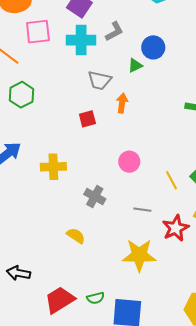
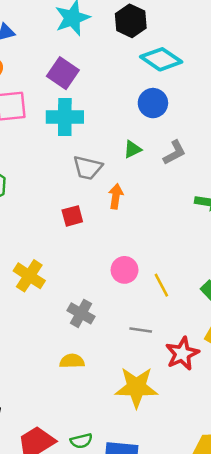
gray L-shape: (114, 31) -> (174, 153), moved
blue circle: (153, 47) -> (153, 103), moved
yellow cross: (53, 167) -> (29, 276), turned 35
yellow line: (171, 180) -> (161, 285), moved
yellow semicircle: (76, 236) -> (72, 361), moved, turned -36

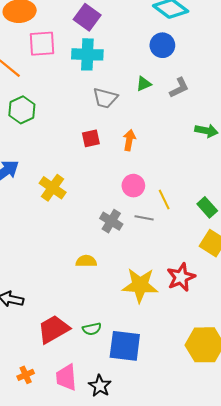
orange arrow: (116, 196) -> (129, 140), moved
gray cross: (81, 313) -> (111, 221), moved
gray line: (141, 330) -> (144, 218), moved
red star: (182, 354) -> (181, 277), moved

